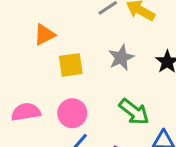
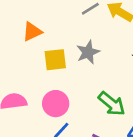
gray star: (121, 58) -> (88, 52), moved

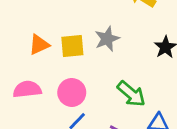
orange triangle: (32, 32) -> (39, 45), moved

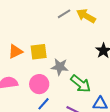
gray star: (107, 39) -> (60, 67), moved, turned 30

